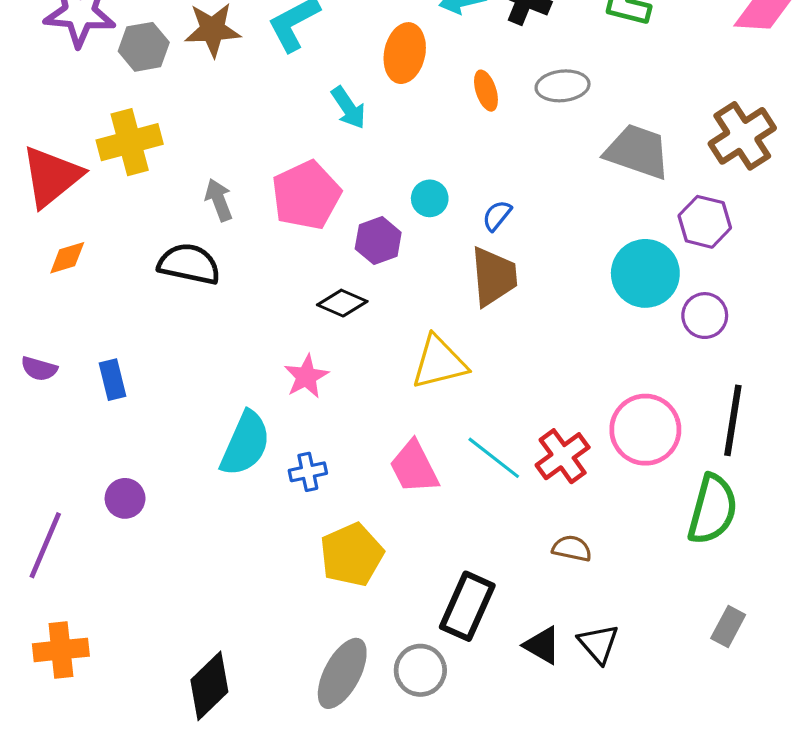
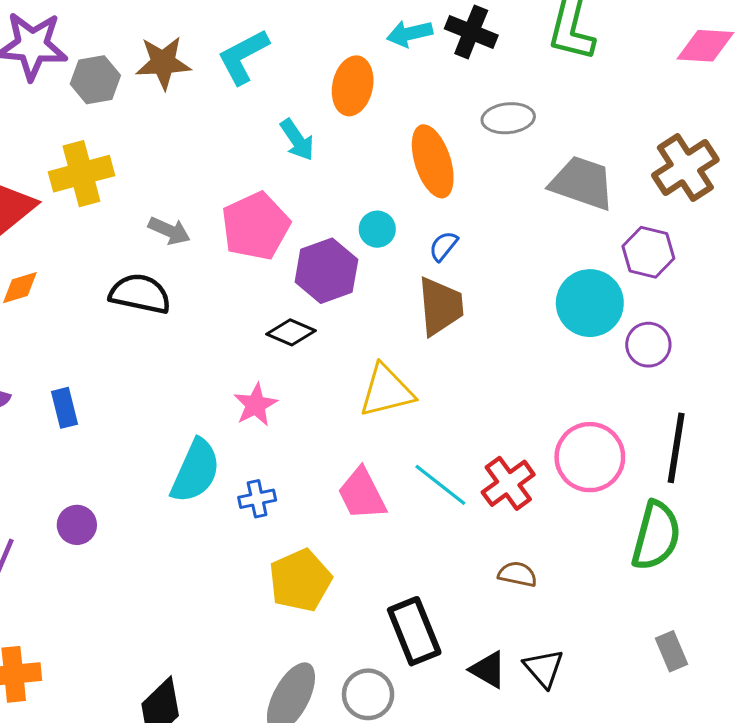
orange ellipse: (486, 91) -> (433, 161), moved, size x1.8
gray arrow: (219, 200) -> (169, 231), turned 135
purple hexagon: (378, 241) -> (326, 271), size x1.4
black rectangle: (467, 606) -> (414, 631), turned -46
gray rectangle: (728, 627) -> (671, 651), turned -51

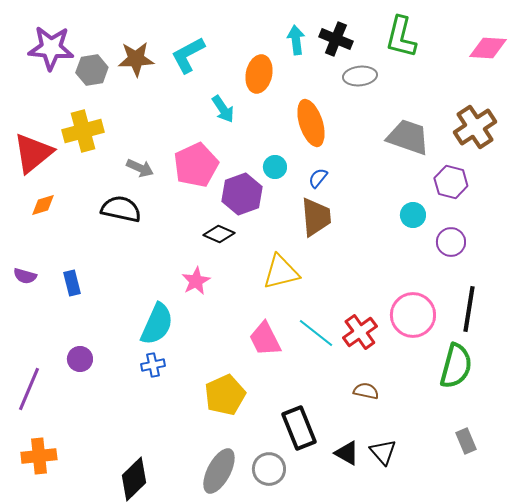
cyan arrow: (410, 33) -> (296, 40), turned 96
gray ellipse: (508, 118) -> (360, 76), moved
cyan circle: (590, 303) -> (413, 215), size x0.6
blue cross: (257, 499) -> (153, 365), moved

